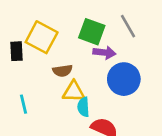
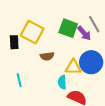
purple arrow: (104, 53) -> (84, 33), moved, turned 42
yellow triangle: (74, 92) -> (73, 67), moved

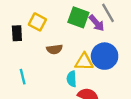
yellow square: (32, 32) -> (37, 22), size x0.7

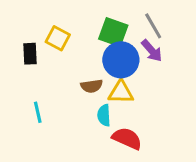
purple arrow: (97, 23) -> (152, 51), moved
brown semicircle: (54, 49) -> (92, 86), moved
blue circle: (105, 56) -> (121, 60), moved

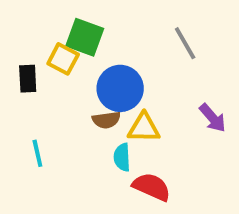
green square: (113, 32) -> (85, 37), moved
purple arrow: (152, 51) -> (213, 118), moved
blue circle: (121, 60) -> (120, 88), moved

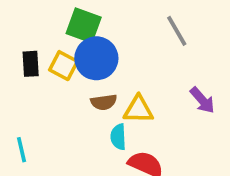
yellow square: (63, 59) -> (63, 66), moved
blue circle: (120, 88) -> (96, 58), moved
cyan line: (37, 153) -> (21, 150), moved

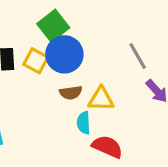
green square: (84, 25) -> (53, 26), turned 32
gray line: (177, 31) -> (138, 56), moved

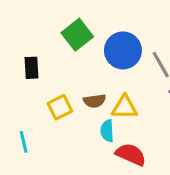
blue circle: (64, 54) -> (123, 50), moved
yellow square: (36, 61) -> (60, 107), moved, turned 35

